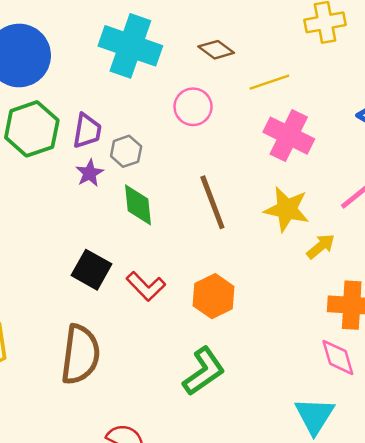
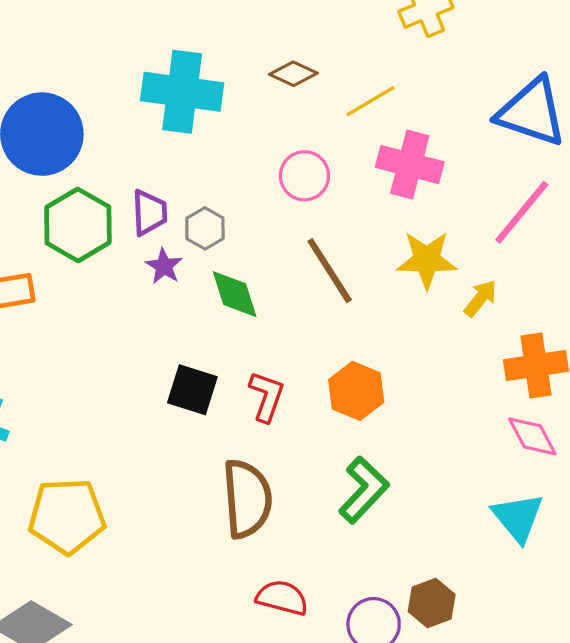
pink circle: (193, 107) -> (304, 176), moved
red L-shape: (146, 286) -> (267, 396), turned -105
brown semicircle: (80, 354) -> (247, 499), moved

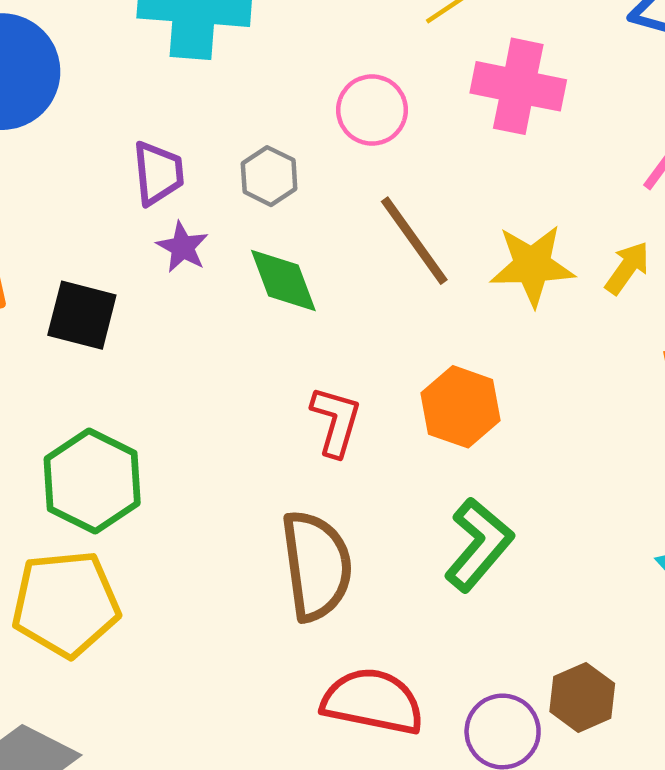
green hexagon: (78, 225) -> (92, 481), moved
gray hexagon: (205, 228) -> (269, 176), moved
yellow star: (427, 260) -> (532, 265), moved
black square: (192, 390) -> (82, 315), moved
red semicircle: (282, 598) -> (373, 701), size x1.4

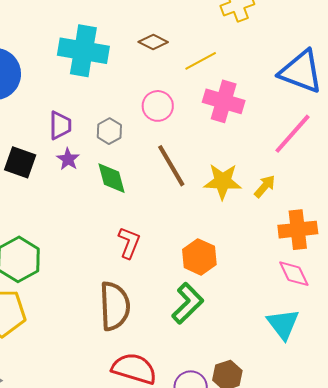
black square: (82, 315) -> (20, 162), moved
orange hexagon: (461, 407) -> (199, 257), moved

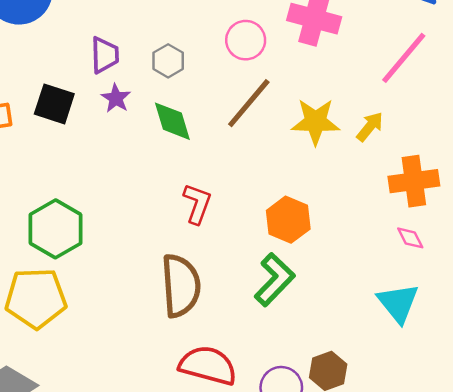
pink circle: (158, 106) -> (246, 40), moved
brown line: (171, 166) -> (249, 103), turned 72
pink diamond: (294, 274) -> (410, 238), size x0.7

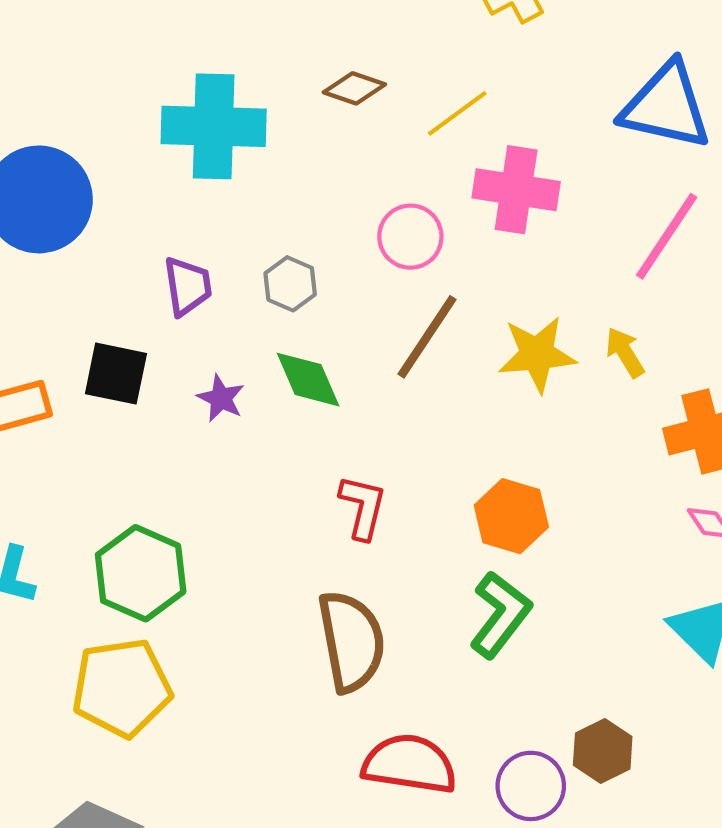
purple star: (116, 98) -> (221, 398), moved
yellow arrow: (370, 127) -> (625, 352), turned -64

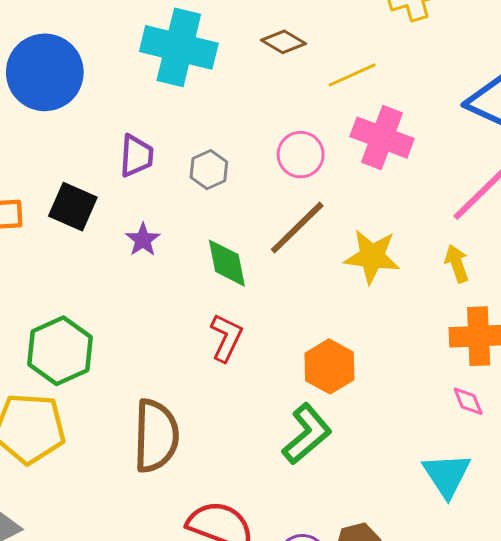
yellow arrow: (625, 352) -> (457, 263), moved
green diamond: (308, 380) -> (227, 263), moved
brown semicircle: (351, 641) -> (156, 436), moved

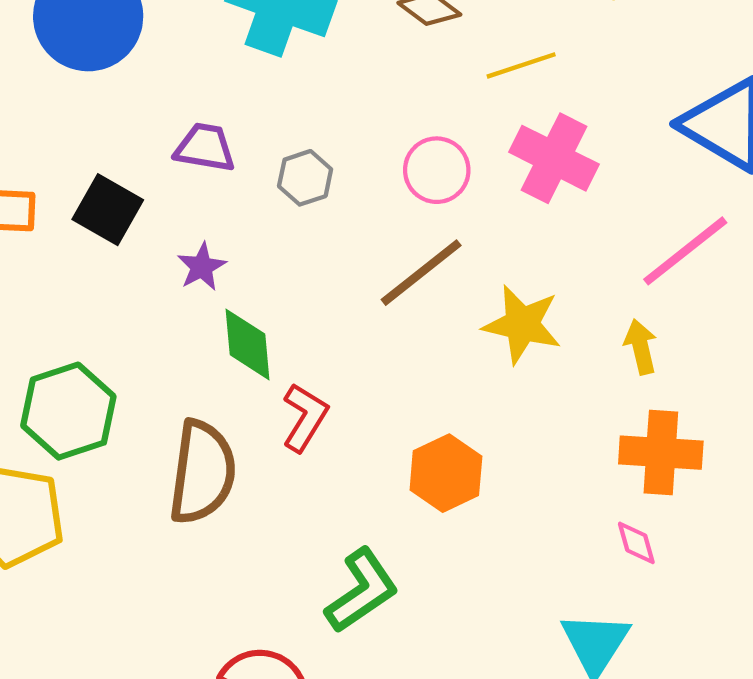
purple trapezoid: (136, 156) -> (205, 148), turned -90
green diamond: (227, 263) -> (248, 344), moved
green L-shape: (307, 434) -> (362, 591), moved
brown semicircle: (156, 436) -> (202, 472), moved

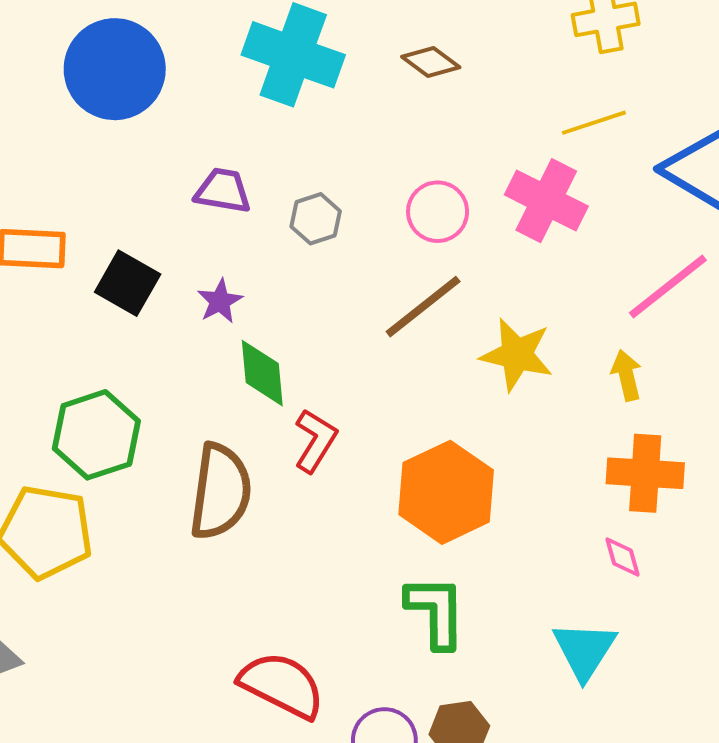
yellow line: (521, 65) -> (594, 123), moved
black square: (108, 210) -> (128, 283), moved
orange hexagon: (446, 473) -> (446, 492), size x1.4
green L-shape: (362, 591) -> (436, 612), moved, turned -56

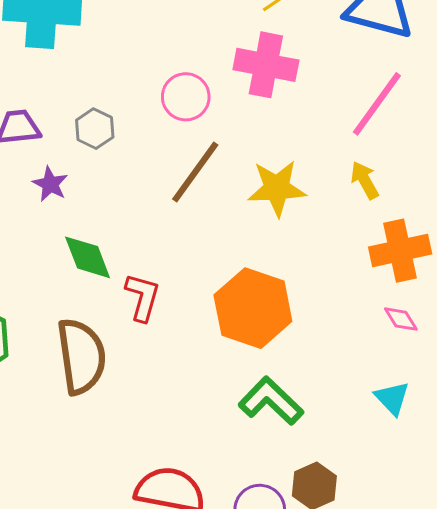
purple star: (220, 301) -> (50, 184), moved
green L-shape: (436, 612) -> (271, 401), turned -30
cyan triangle: (584, 650) -> (392, 398), size x0.7

